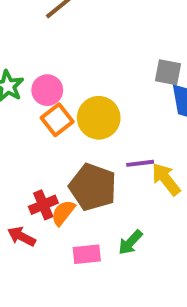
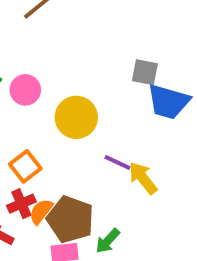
orange square: (57, 120) -> (25, 166), moved
purple line: (140, 163) -> (117, 162), turned 32
brown pentagon: (93, 187) -> (70, 219), moved

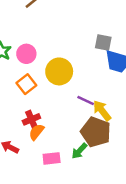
orange square: (25, 166) -> (26, 84), moved
red cross: (21, 204) -> (31, 119), moved
brown pentagon: (70, 219) -> (96, 132), moved

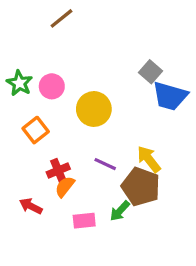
gray square: (103, 42) -> (150, 72), turned 30
orange square: (26, 84) -> (36, 130), moved
purple line: (86, 100) -> (105, 164), moved

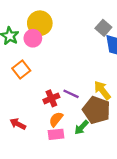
yellow circle: (94, 109) -> (40, 23), moved
red cross: (58, 170) -> (51, 98), moved
orange semicircle: (65, 187) -> (56, 119), moved

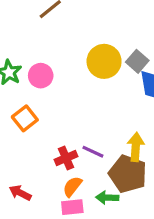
yellow circle: (40, 23) -> (104, 61), moved
yellow arrow: (102, 90) -> (136, 147), turned 42
green arrow: (81, 127) -> (107, 198), turned 49

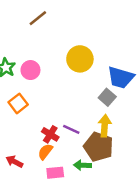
gray square: (137, 61) -> (107, 97), moved
red cross: (66, 158) -> (50, 134), turned -35
orange semicircle: (72, 187) -> (45, 152), moved

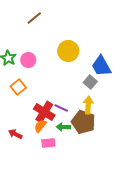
blue trapezoid: (121, 77) -> (101, 66), turned 45
red cross: (50, 134) -> (44, 112), size x1.5
green arrow: (82, 165) -> (63, 127), moved

